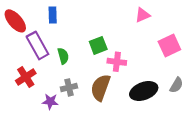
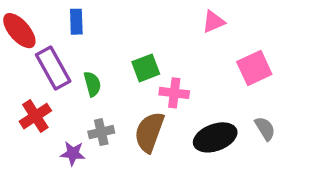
gray semicircle: (176, 85) -> (265, 129), turned -63

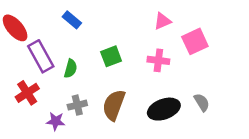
blue rectangle: (76, 22) -> (72, 20), moved, turned -48
pink square: (254, 68) -> (195, 41), moved
green semicircle: (92, 84) -> (71, 68), turned 30
pink cross: (174, 93) -> (158, 60), moved

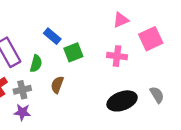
blue rectangle: (72, 20) -> (52, 36), moved
gray cross: (77, 105) -> (22, 90), moved
brown semicircle: (114, 105) -> (57, 85), moved, size x0.6

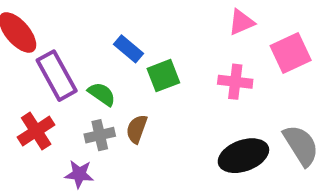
green semicircle: (36, 64) -> (102, 94), turned -70
gray cross: (22, 90) -> (100, 135), moved
gray semicircle: (157, 95) -> (301, 145), size x1.5

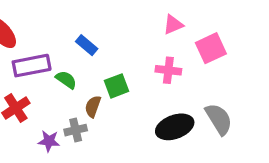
purple rectangle: (57, 76) -> (32, 66), turned -72
green square: (163, 76) -> (117, 86), moved
gray cross: (100, 135) -> (76, 130), moved

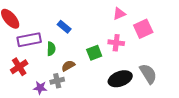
green semicircle: (66, 80) -> (51, 49), turned 56
green square: (117, 86) -> (94, 53), moved
brown semicircle: (93, 106) -> (68, 66), turned 40

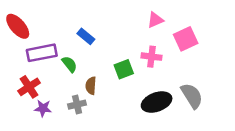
green semicircle: (51, 49) -> (69, 64), turned -40
brown semicircle: (68, 66) -> (91, 86), turned -56
purple star: (40, 88) -> (43, 108), moved

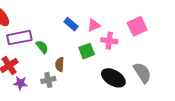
pink triangle: (155, 20) -> (94, 25), moved
blue rectangle: (86, 36) -> (71, 24), moved
black ellipse: (157, 102) -> (113, 78), turned 50

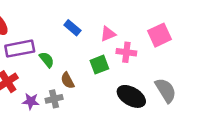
blue rectangle: (71, 24) -> (72, 28), moved
brown semicircle: (60, 64) -> (68, 80), turned -32
purple star: (20, 83) -> (31, 101), moved

